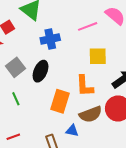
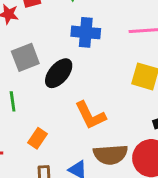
orange L-shape: (85, 86) -> (90, 115), moved, turned -40
orange rectangle: (60, 101) -> (37, 138), moved, size x0.6

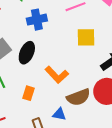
orange rectangle: (37, 138) -> (29, 93), moved

